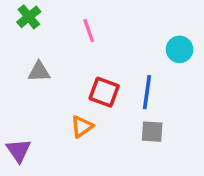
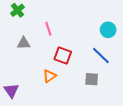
pink line: (89, 31) -> (48, 29), moved
blue line: (147, 92) -> (101, 56), moved, turned -54

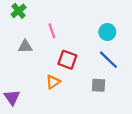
cyan circle: (108, 30) -> (107, 32), moved

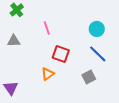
gray triangle: (25, 46) -> (14, 41), moved
gray square: (98, 85) -> (89, 77), turned -32

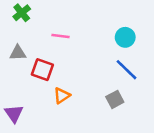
pink line: (47, 28) -> (61, 36), turned -64
red square: (61, 54) -> (42, 70), moved

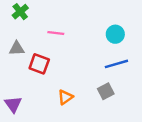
blue line: (126, 70) -> (116, 64), turned -60
orange triangle: (62, 96) -> (65, 97), moved

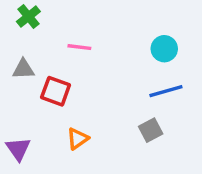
orange triangle: (65, 97) -> (78, 139), moved

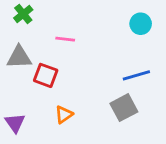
cyan circle: (164, 49) -> (141, 24), moved
gray triangle: (23, 69) -> (19, 57), size x1.4
gray square: (151, 130) -> (124, 108), size x1.4

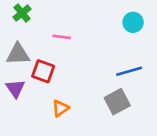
purple triangle: (15, 123) -> (15, 88), moved

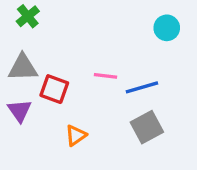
pink line: (62, 37) -> (106, 76), moved
blue line: (129, 71) -> (142, 87), moved

